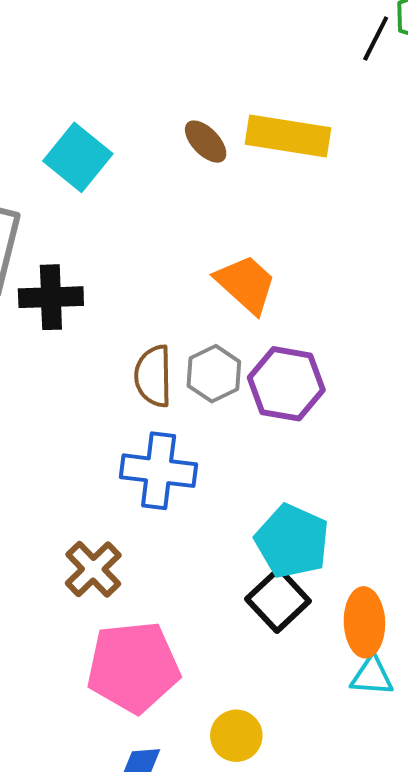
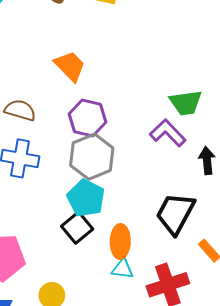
gray hexagon: (214, 374) -> (92, 157), moved, size x1.6
brown semicircle: (153, 376) -> (20, 110), turned 104

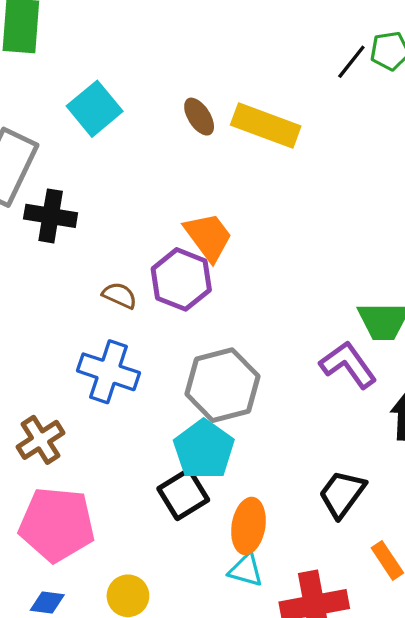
brown semicircle: (20, 110) -> (120, 295), size x0.7
purple hexagon: (88, 118) -> (181, 279), moved
black trapezoid: (175, 213) -> (342, 494), size x0.7

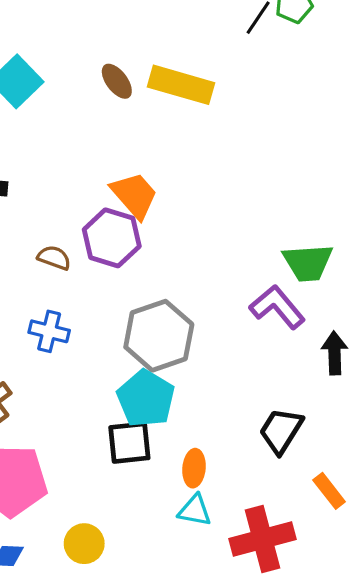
blue cross: (109, 372) -> (49, 331), size x0.7
black square: (183, 494) -> (129, 443), turned 30
orange ellipse: (248, 526) -> (194, 468), size x0.7

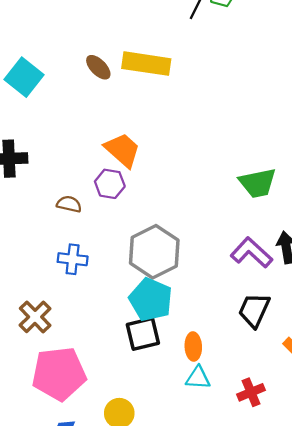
purple hexagon: (112, 238) -> (110, 184), size x0.7
purple L-shape: (277, 307) -> (251, 253), moved
red cross: (263, 539) -> (251, 392), size x0.6

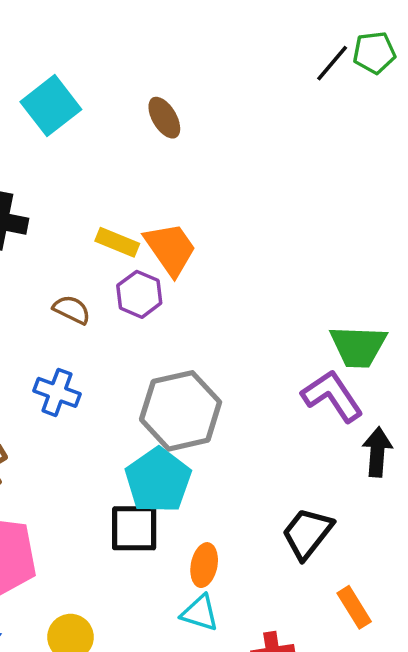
yellow rectangle: (146, 64) -> (117, 242), moved, size x0.6
purple L-shape: (251, 253) -> (332, 396), moved

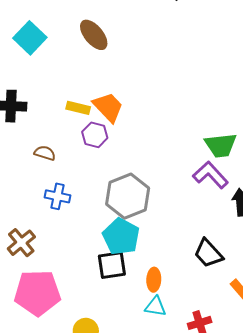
brown ellipse: (164, 118) -> (94, 35), size x1.4
brown semicircle: (72, 310) -> (45, 153), moved
black trapezoid: (307, 533) -> (208, 253), turned -72

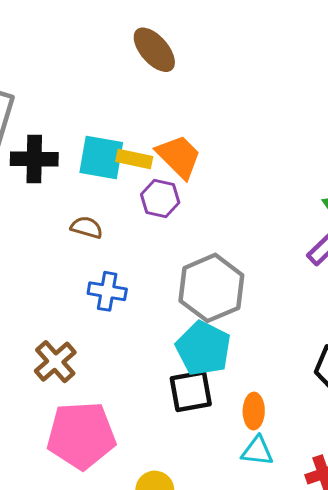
cyan square: (30, 38) -> (101, 157), moved, turned -32

